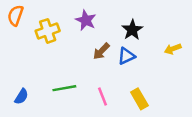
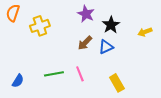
purple star: (86, 20) -> (86, 14), moved
yellow arrow: (173, 49) -> (145, 32), moved
pink line: (102, 97) -> (80, 74), moved

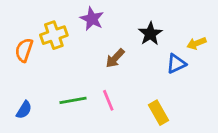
orange semicircle: (13, 13) -> (24, 50), moved
purple star: (86, 14) -> (92, 19), moved
blue triangle: (106, 47) -> (176, 64), moved

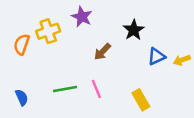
yellow arrow: (197, 43) -> (182, 60), moved
blue semicircle: (24, 110) -> (22, 97), turned -56

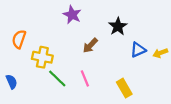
yellow cross: (48, 31) -> (42, 57), moved, turned 30
green line: (65, 89) -> (57, 78), turned 54
blue semicircle: (22, 97) -> (12, 82), moved

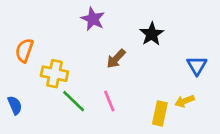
blue triangle: (138, 50) -> (197, 65), moved, turned -35
yellow arrow: (160, 53) -> (184, 101), moved
yellow rectangle: (124, 88) -> (160, 113), turned 42

